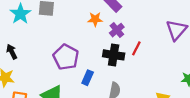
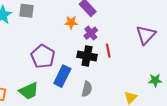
red line: (136, 48) -> (108, 51), turned -40
blue rectangle: (88, 78) -> (62, 76), size x1.5

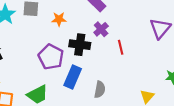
orange star: (71, 22) -> (59, 19), moved
black cross: (87, 56) -> (80, 45), moved

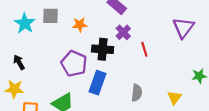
gray semicircle: (100, 89) -> (137, 93), moved

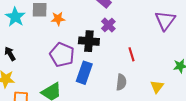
orange star: (80, 25) -> (58, 19), moved
red line: (144, 49) -> (132, 54), moved

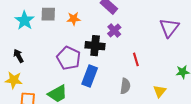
orange star: (58, 19) -> (74, 19), moved

